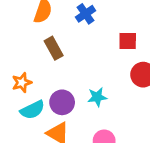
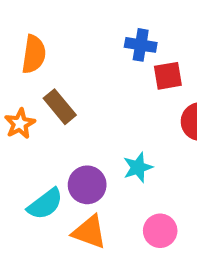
blue cross: (85, 14) -> (141, 45), moved, turned -36
orange star: (22, 83) -> (20, 124), moved

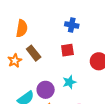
red square: (168, 76) -> (67, 50), moved

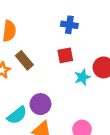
cyan star: (69, 82) -> (82, 77), moved

